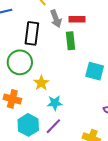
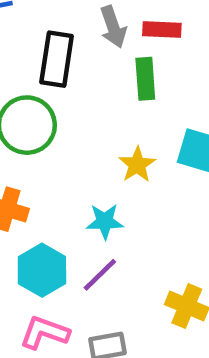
yellow star: (41, 83) -> (137, 165), moved

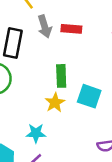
green rectangle: (145, 79) -> (61, 76), moved

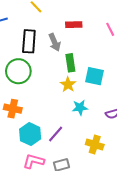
gray arrow: (45, 26) -> (55, 42), moved
cyan star: (36, 133) -> (80, 108), moved

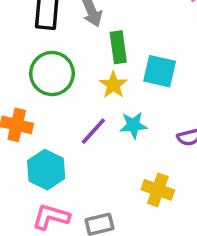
green circle: (18, 71) -> (52, 73), moved
purple line: (56, 134) -> (93, 131), moved

